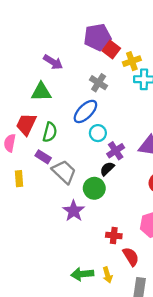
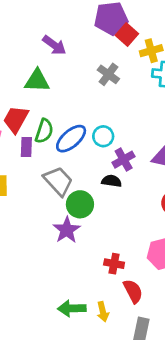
blue ellipse: (85, 111) -> (71, 139), moved
purple rectangle: (43, 157) -> (26, 147), moved, turned 56
black semicircle: (107, 169) -> (112, 181), turned 49
green circle: (94, 188) -> (80, 204), moved

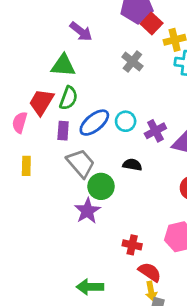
green semicircle: (44, 131) -> (69, 98), moved
purple rectangle: (26, 147) -> (63, 131), moved
purple cross: (124, 160) -> (155, 131), moved
red semicircle: (133, 291) -> (150, 272), turned -30
yellow arrow: (103, 312) -> (151, 291), moved

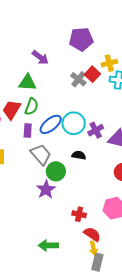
red square: (152, 24) -> (92, 74), moved
cyan circle: (126, 121) -> (74, 123), size x1.5

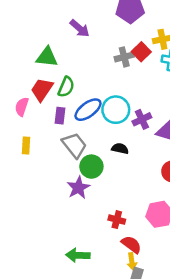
gray cross: (78, 79) -> (124, 57), turned 35
green triangle: (27, 83) -> (47, 57), moved

